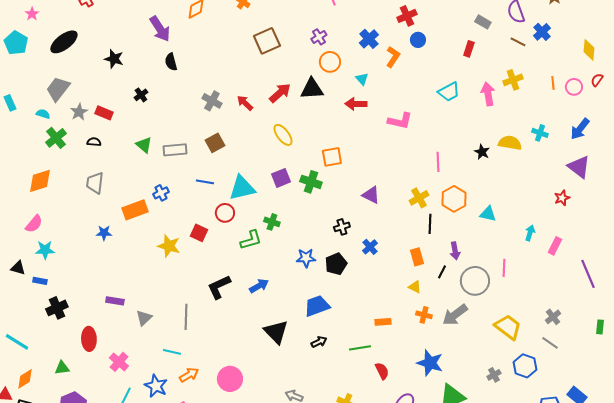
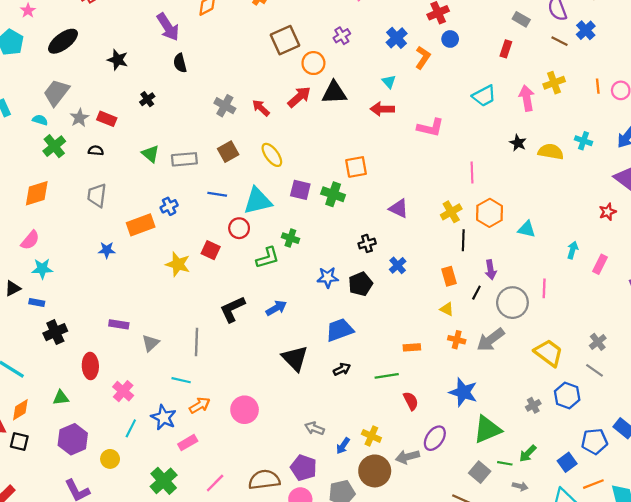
orange circle: (330, 62) -> (313, 63), moved
yellow ellipse: (283, 135) -> (272, 155), moved
black star: (482, 152) -> (518, 143), moved
purple square: (281, 178) -> (300, 190), turned 36
black triangle: (18, 268) -> (13, 288), turned -42

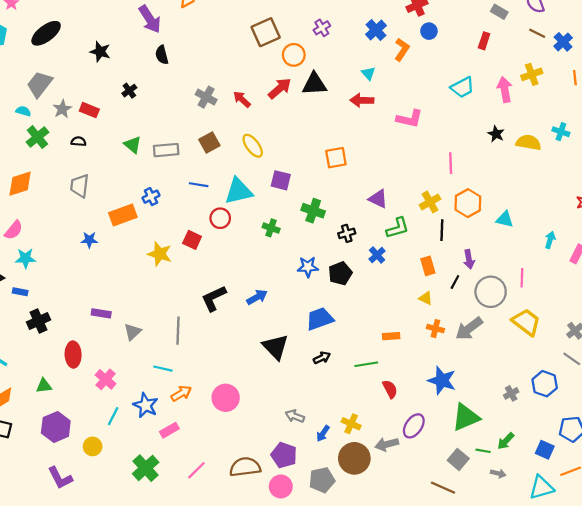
blue cross: (586, 30) -> (563, 42), moved
green cross: (333, 194) -> (313, 211), moved
green L-shape: (268, 258) -> (398, 228), moved
yellow trapezoid: (549, 353) -> (526, 322), moved
blue square: (567, 462) -> (545, 450), turned -30

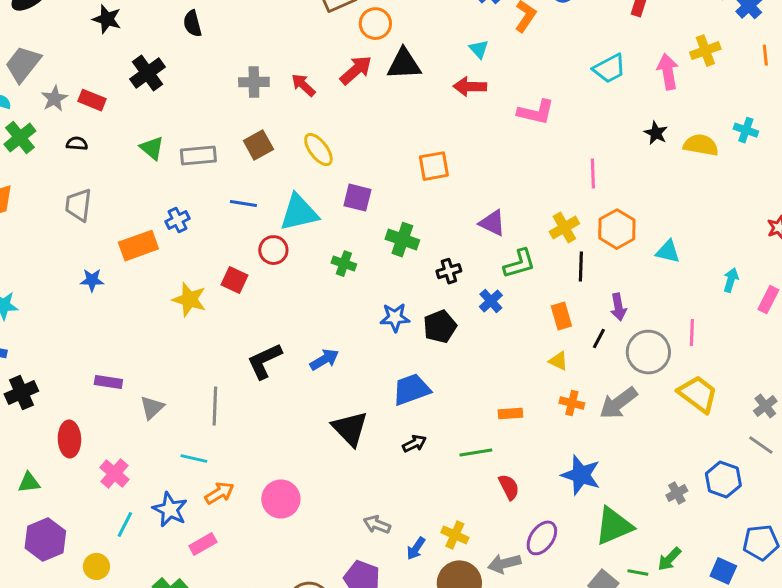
black cross: (129, 91) -> (147, 73), size x1.6
gray cross: (206, 97) -> (254, 82), turned -30

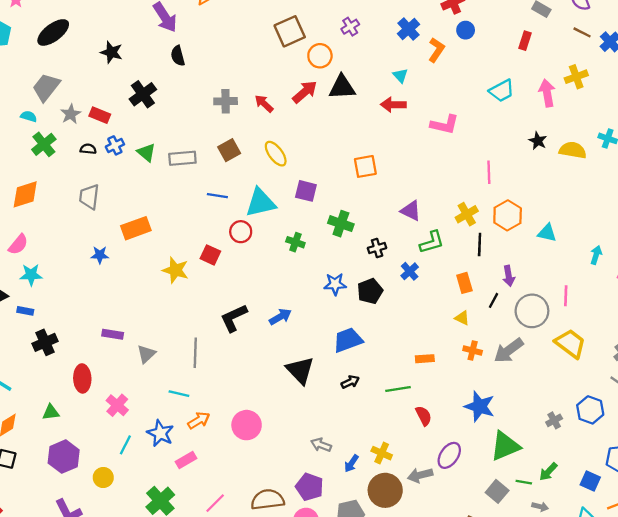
blue cross: (177, 220) -> (115, 145), moved

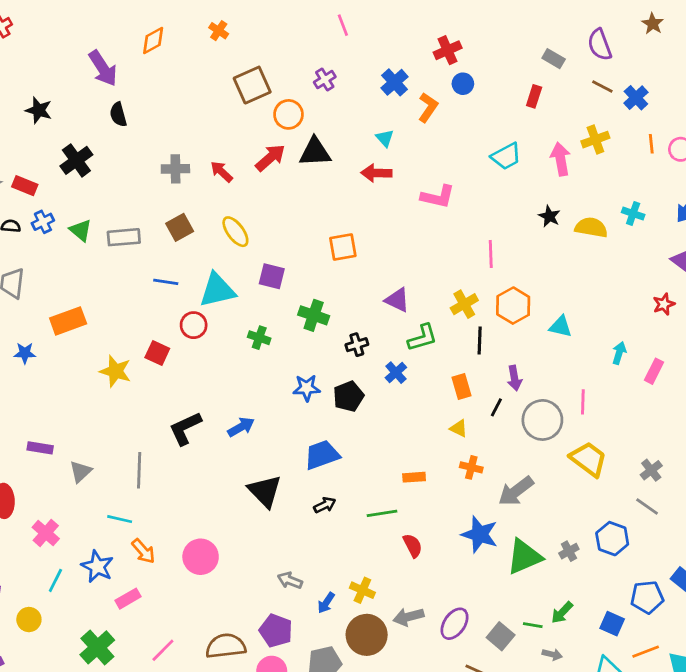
gray arrow: (509, 351) -> (516, 491), moved
orange arrow: (199, 420) -> (143, 551), turned 80
green triangle: (505, 446) -> (524, 557), moved
purple ellipse: (449, 455) -> (455, 624), moved

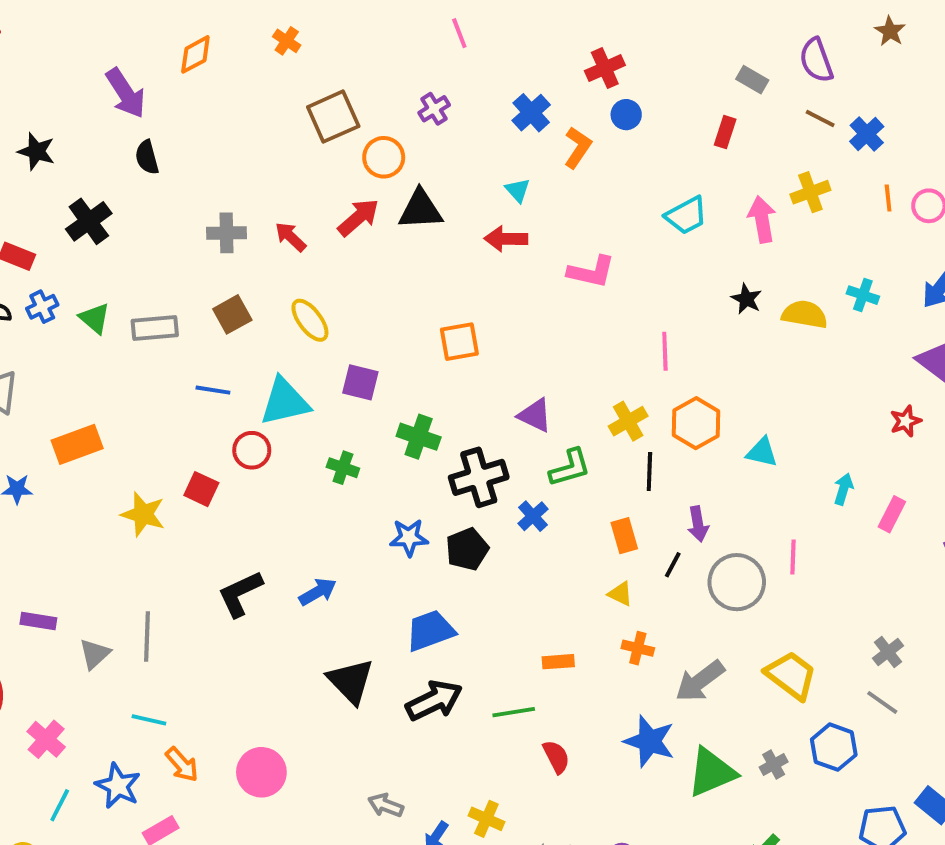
black cross: (357, 345) -> (479, 477), size x1.8
yellow trapezoid: (588, 459) -> (791, 675), moved
gray line: (139, 470) -> (147, 636), moved
black arrow: (325, 505) -> (434, 700), size x1.8

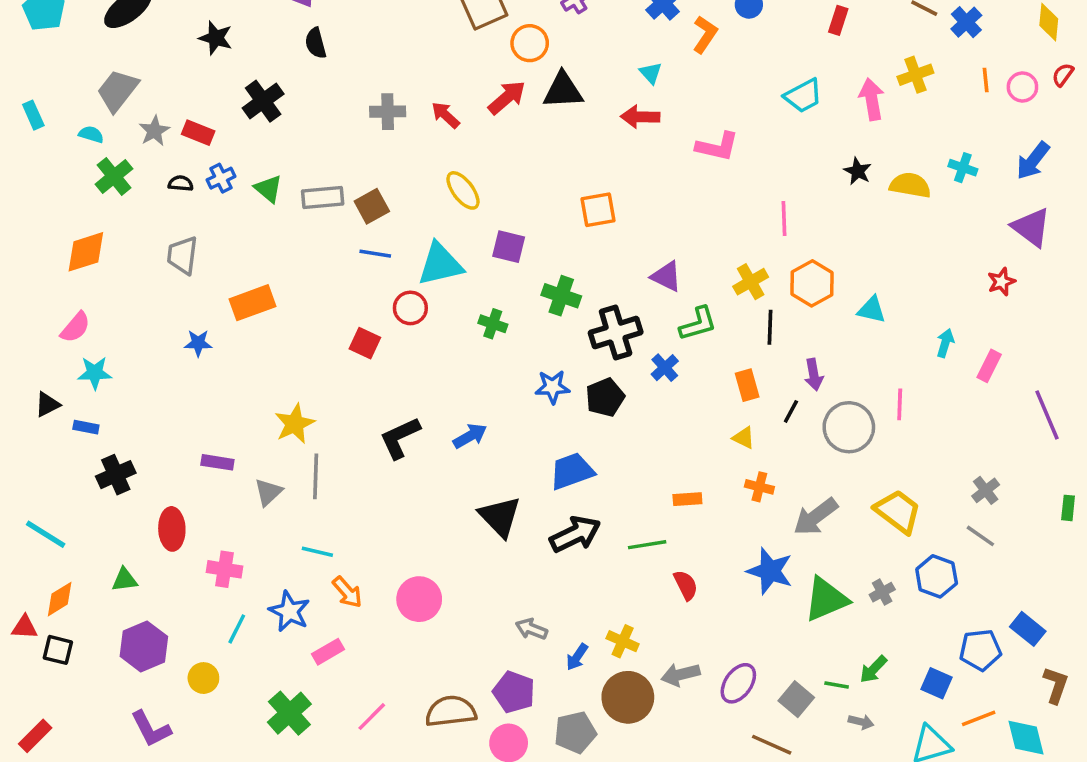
brown square: (232, 314) -> (372, 206), moved
yellow star: (143, 514) -> (295, 424), moved, turned 30
pink cross: (46, 739) -> (224, 569), turned -32

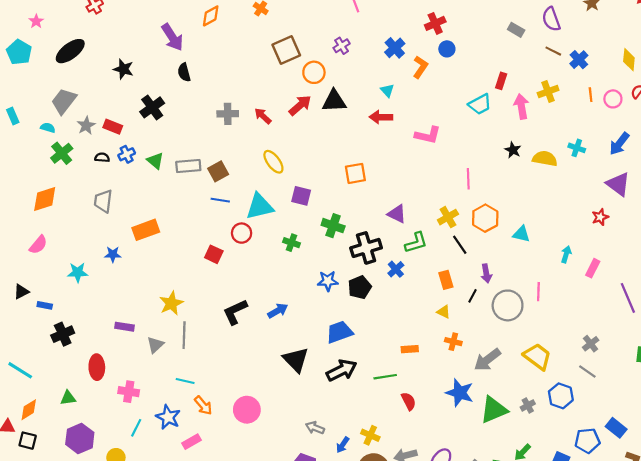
red rectangle: (838, 20) -> (501, 81), moved
black line: (770, 327) -> (460, 245), turned -36
cyan star: (95, 373) -> (78, 272), moved

